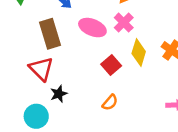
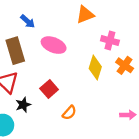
pink cross: (124, 23) -> (110, 41), moved, turned -30
red square: (111, 65) -> (49, 89), moved

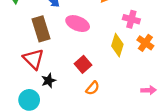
red square: (49, 89) -> (83, 64), moved

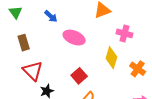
brown rectangle: (41, 29) -> (24, 43), moved, size x0.7
orange cross: (145, 43) -> (138, 69), moved

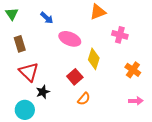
yellow diamond: (111, 58) -> (94, 59), moved

